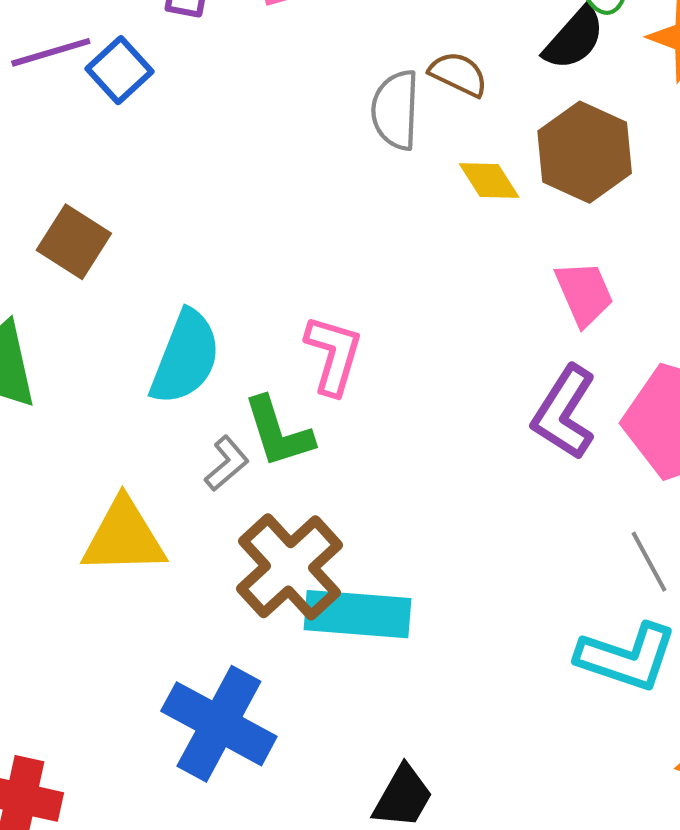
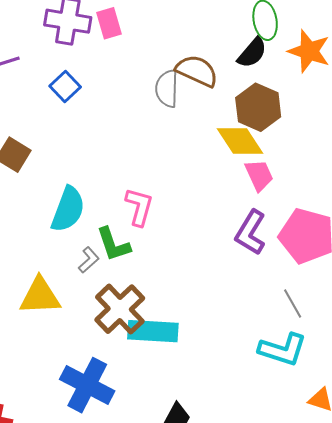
blue square: (120, 70) -> (65, 87), moved
brown semicircle: (458, 74) -> (197, 71), size x1.5
yellow diamond: (489, 180) -> (240, 141), moved, size x1.6

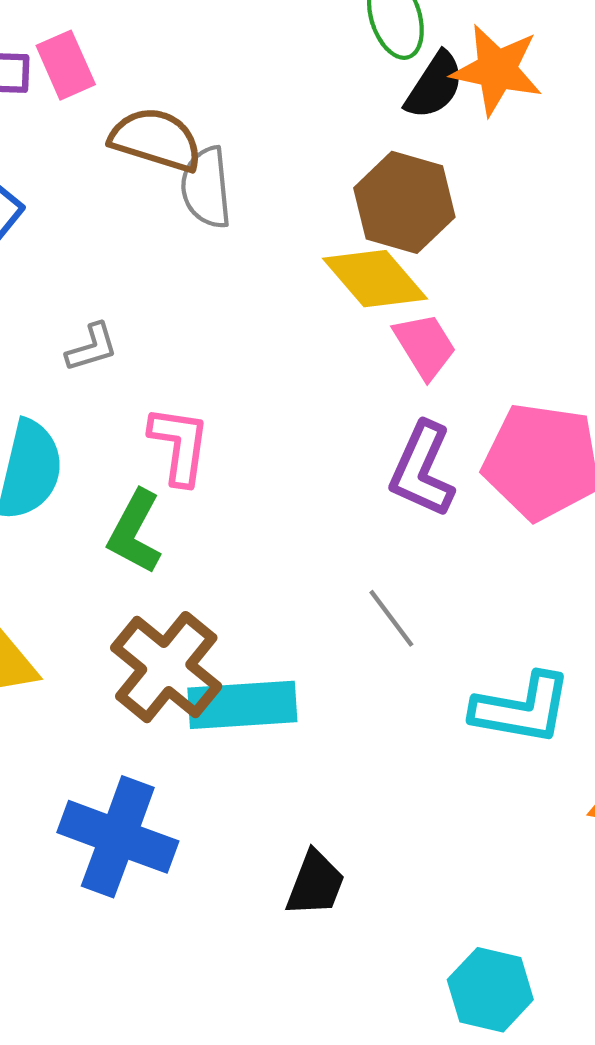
black semicircle: (252, 53) -> (435, 86), moved
brown semicircle: (197, 71) -> (156, 140), moved
green L-shape: (113, 244) -> (135, 532), turned 54
gray L-shape: (89, 260) -> (92, 347), moved, turned 32
gray line: (293, 304) -> (391, 618), moved

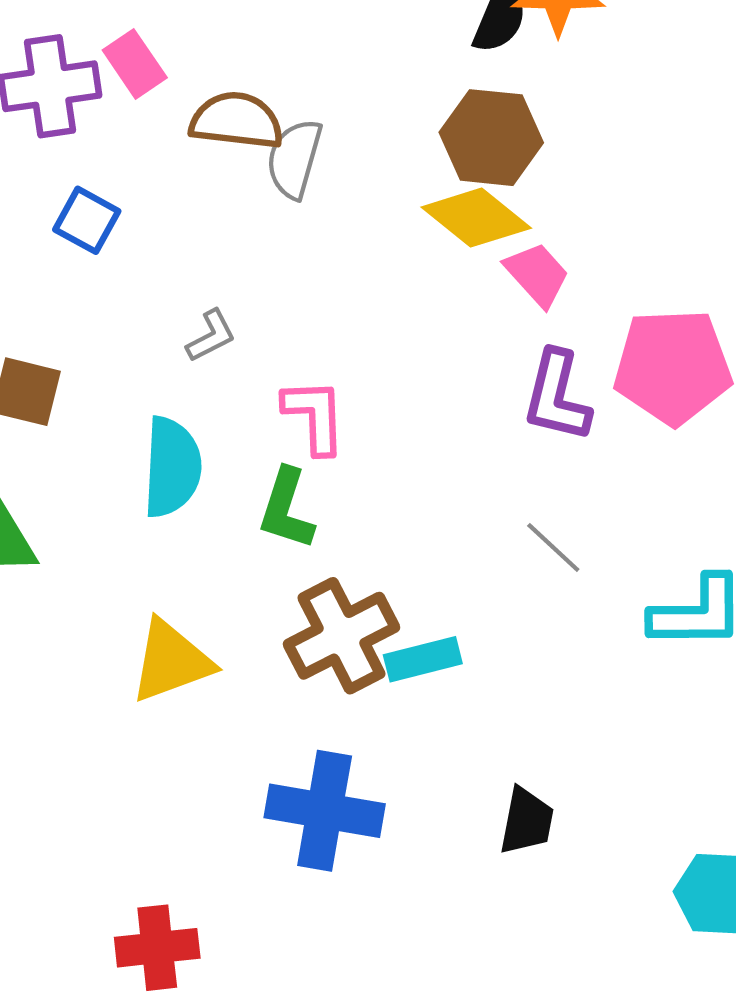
gray semicircle: (206, 188) -> (294, 159), turned 32
brown cross: (166, 667) -> (341, 636), turned 34
cyan rectangle: (242, 705) -> (423, 659), size x0.7

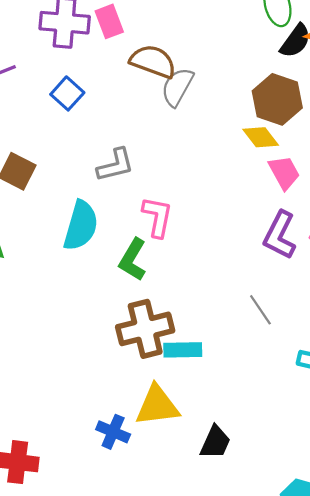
yellow diamond: (476, 218) -> (261, 137), size x0.7
gray L-shape: (211, 336) -> (115, 165), size x1.4
yellow triangle: (171, 661) -> (157, 406), moved
blue cross: (325, 811) -> (113, 432), moved, size x0.6

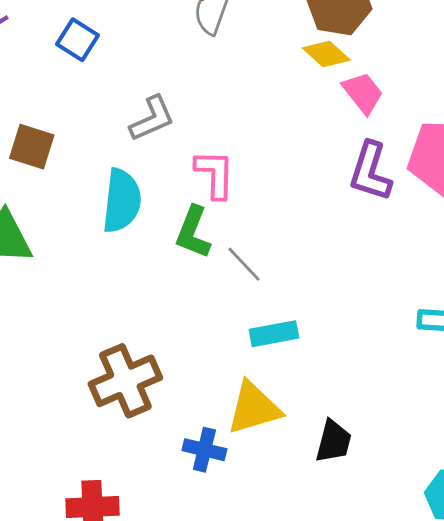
gray line: (260, 310) -> (244, 264), moved
brown cross: (145, 329) -> (125, 381), moved

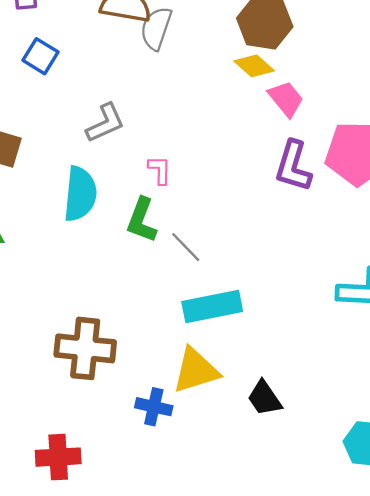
pink L-shape: (215, 174) -> (160, 170), size x0.7
cyan rectangle: (274, 334) -> (212, 306), size x1.4
brown cross: (125, 381) -> (85, 348), turned 30
black trapezoid: (333, 441) -> (264, 398), turned 132

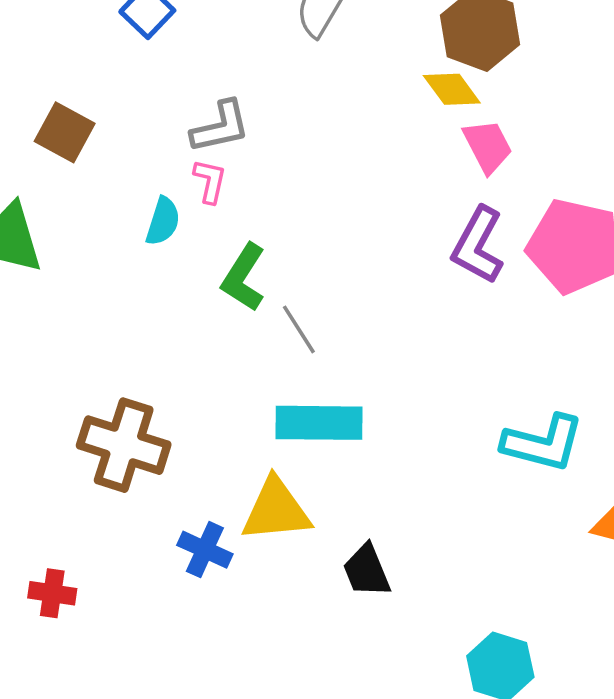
pink L-shape: (160, 170) -> (210, 181), moved
cyan semicircle: (80, 194) -> (163, 221), size x0.6
red cross: (58, 457) -> (52, 593), size x0.7

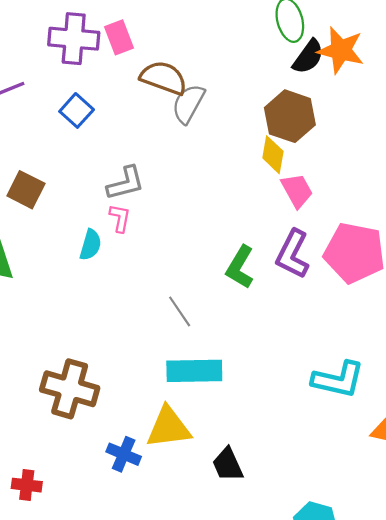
yellow diamond: (452, 89) -> (273, 155), turned 48
green L-shape: (244, 277) -> (240, 267), moved

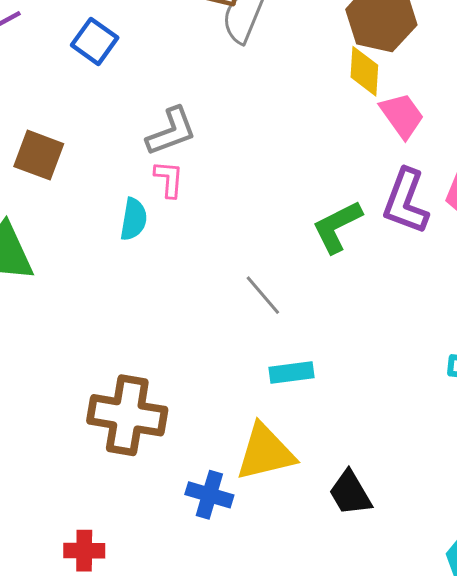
green L-shape: (240, 267) -> (337, 227), turned 39
cyan rectangle: (194, 371) -> (292, 373), size x0.6

